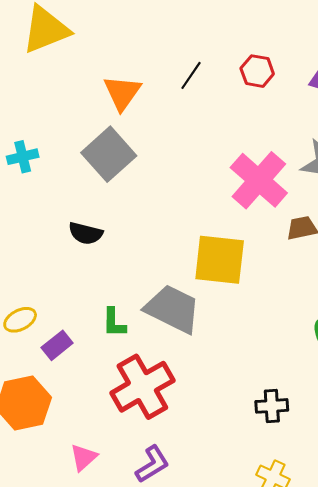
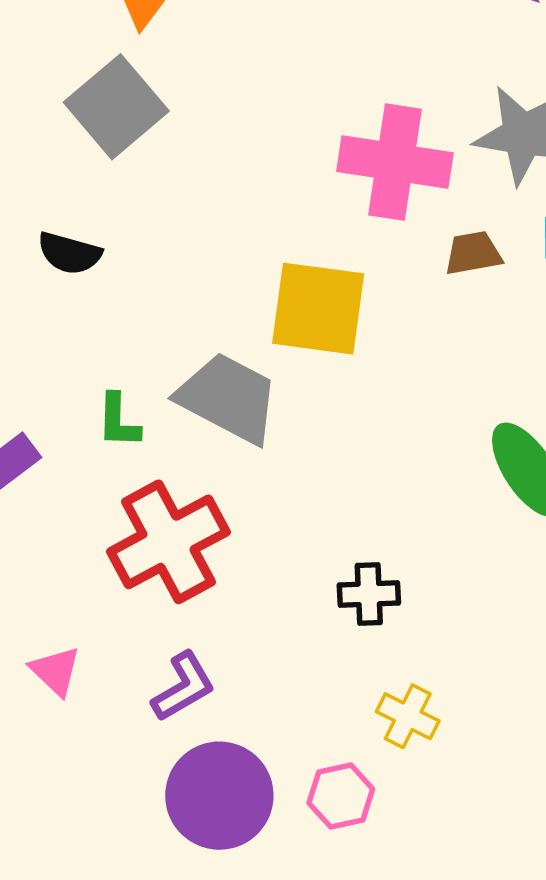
pink cross: (259, 180) -> (395, 162), turned -34
black cross: (272, 406) -> (369, 594), moved
pink triangle: (84, 457) -> (55, 671), turned -36

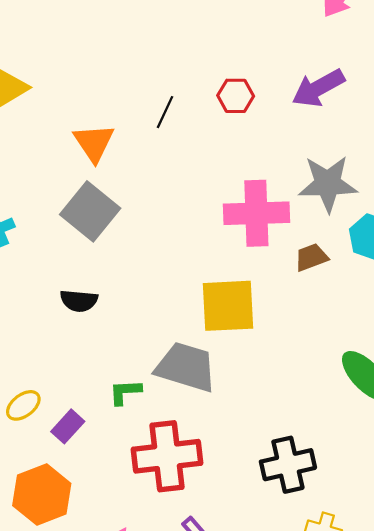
green L-shape: (118, 421) -> (125, 392), turned 96
red cross: (168, 542) -> (167, 456), turned 32
black cross: (369, 594) -> (288, 465), size x1.5

